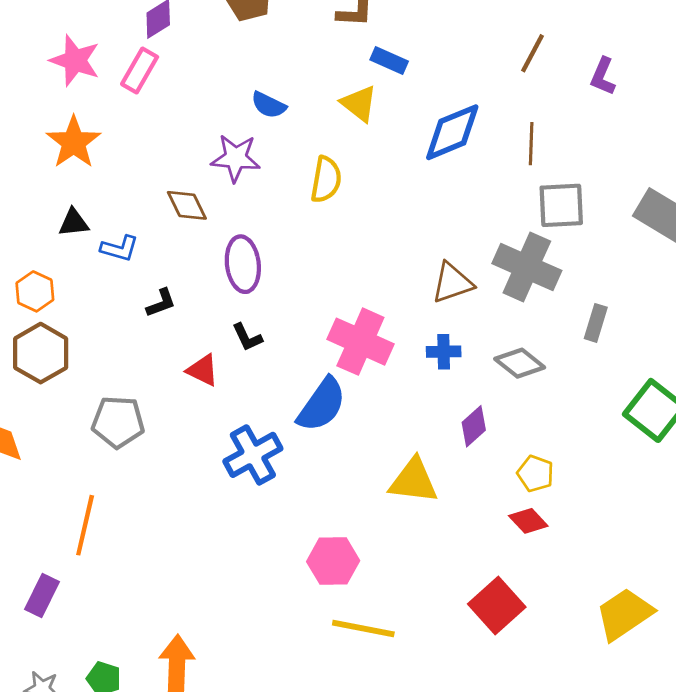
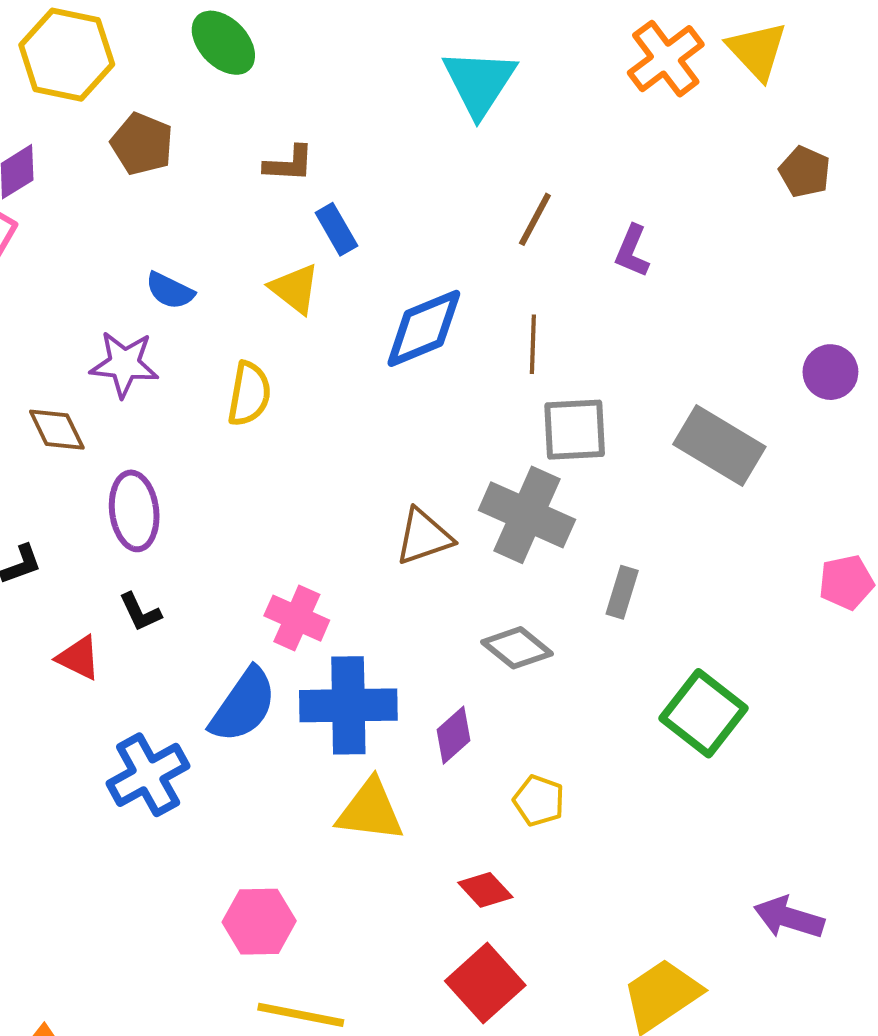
blue rectangle: (389, 60) -> (336, 229), turned 36
pink cross: (360, 342) -> (297, 618), size x0.7
blue cross: (444, 352) -> (348, 705), moved, size x2.0
red diamond: (528, 521) -> (485, 890), moved

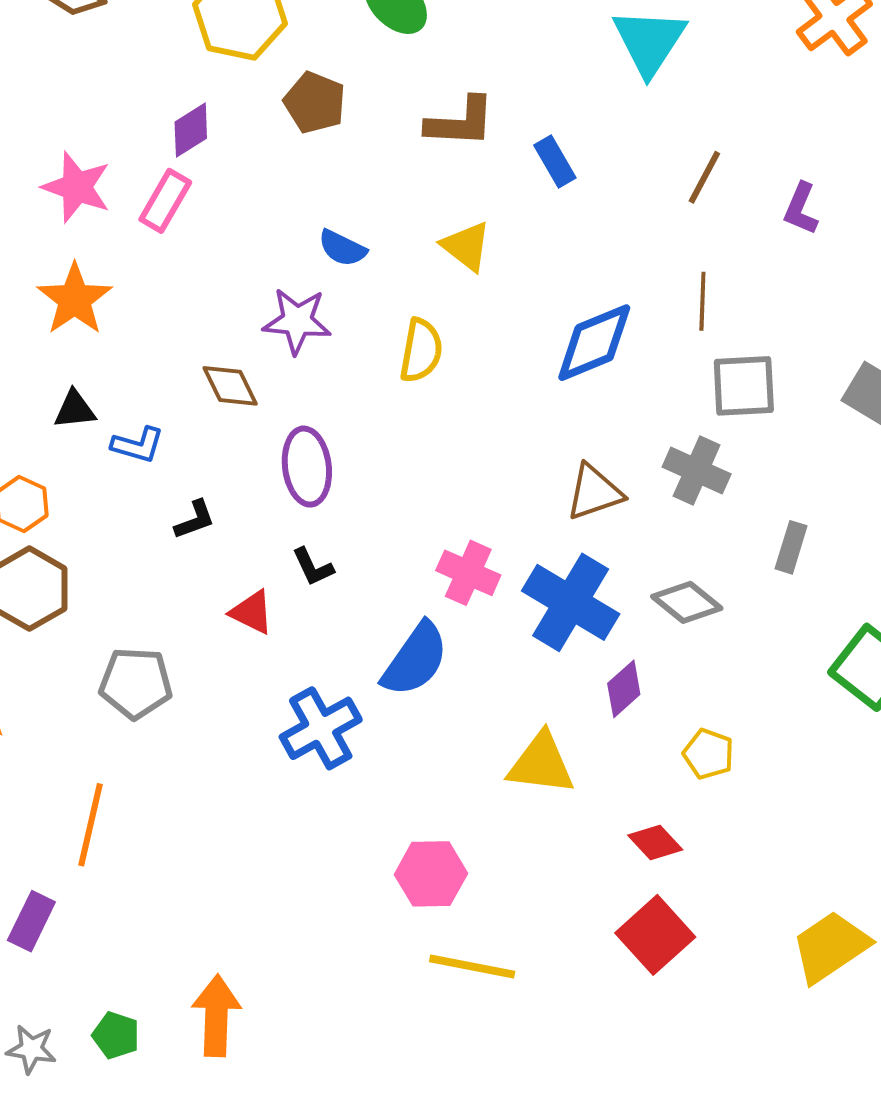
brown L-shape: (289, 164) -> (460, 122), size x1.4
blue rectangle: (336, 229) -> (555, 162), moved
blue diamond: (424, 328) -> (594, 343), moved
gray cross: (527, 515) -> (697, 471), size x0.7
blue cross: (348, 705) -> (571, 602), moved, turned 32

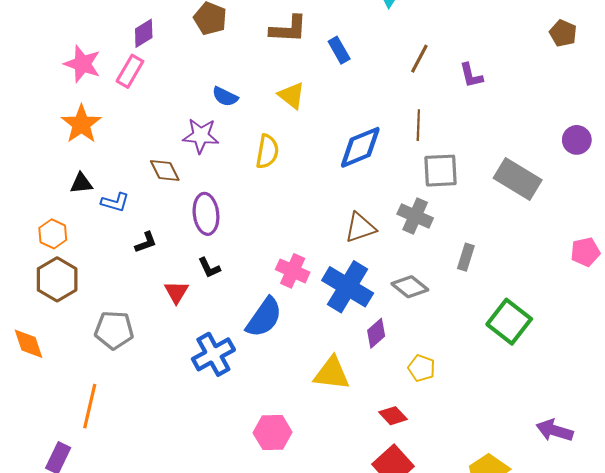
purple L-shape: (801, 209) -> (471, 75), turned -36
red triangle: (252, 612) -> (176, 292), turned 35

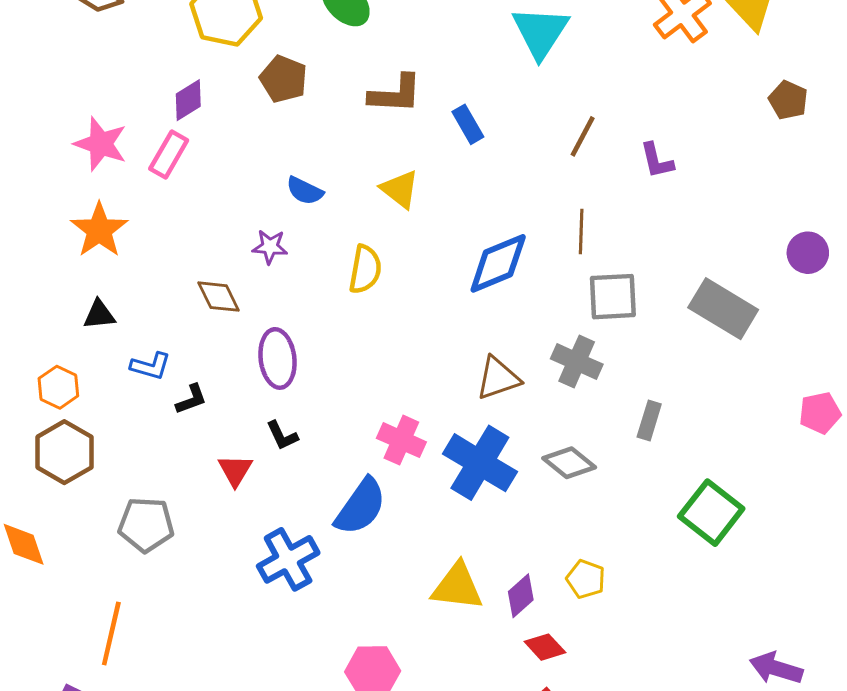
purple star: (201, 136) -> (270, 247), size x0.7
blue L-shape: (115, 202) -> (151, 366), moved
purple diamond: (376, 333) -> (521, 596), moved

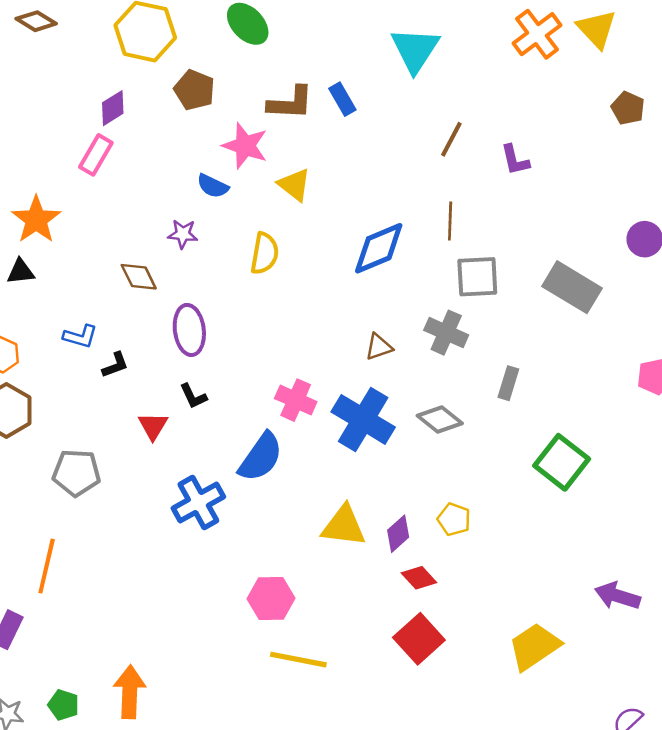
blue rectangle: (468, 124) -> (342, 99), moved
pink star: (101, 144) -> (245, 146), moved
black triangle: (99, 315) -> (21, 272), moved
brown triangle: (498, 378) -> (379, 347), size x0.7

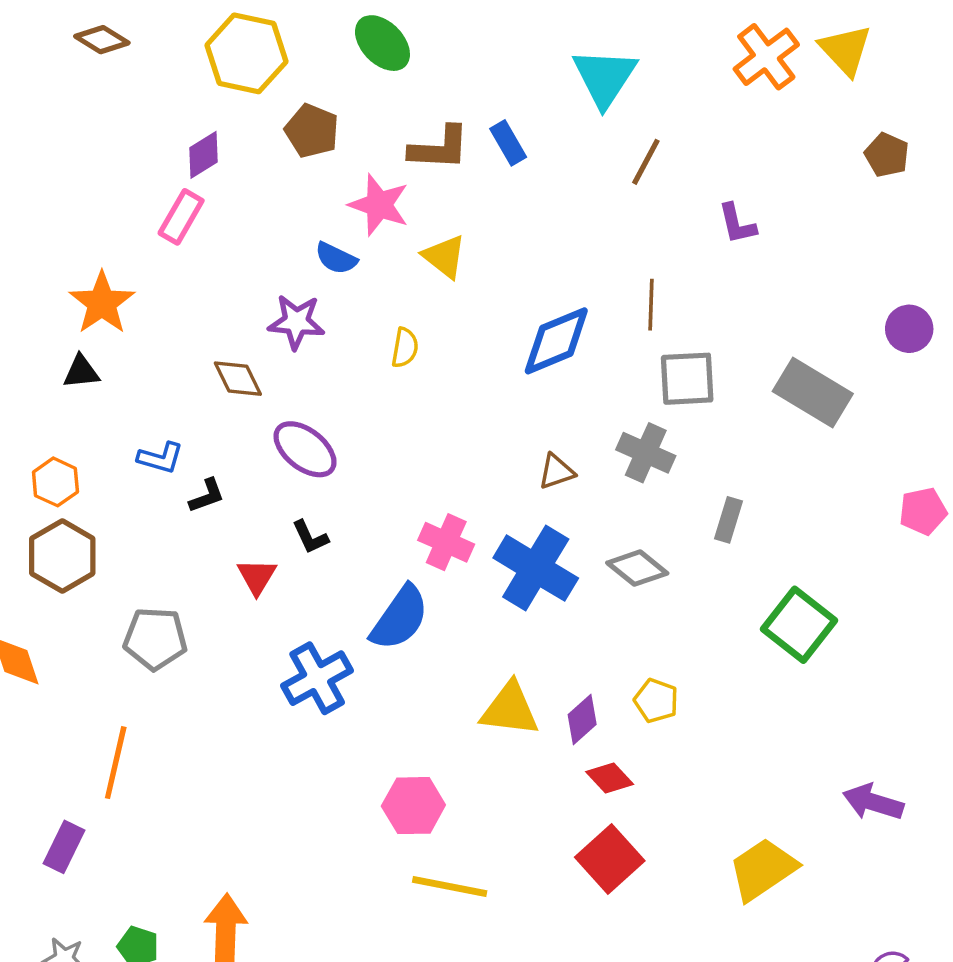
brown line: (451, 139) -> (646, 162), moved
purple star: (183, 234) -> (296, 322), size x1.4
yellow semicircle: (265, 253) -> (405, 348), size x0.7
purple ellipse: (189, 330) -> (305, 449), turned -45

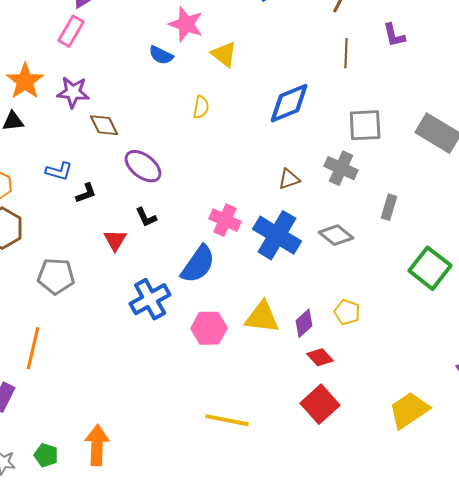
brown line: (651, 305) -> (346, 53), moved
purple star: (296, 322) -> (73, 92), moved
pink hexagon: (413, 806) -> (209, 328), moved

